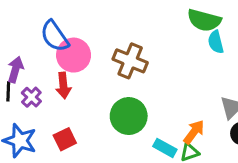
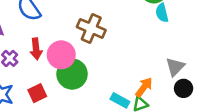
pink circle: (74, 55) -> (61, 55), moved
green circle: (129, 116) -> (72, 74), moved

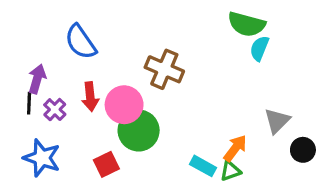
cyan semicircle: (162, 13) -> (259, 48), turned 36
black circle: (184, 88) -> (303, 150), moved
red square: (37, 93) -> (106, 164), moved

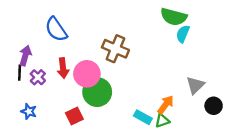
blue star: (42, 158) -> (29, 111), size x0.6

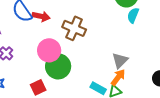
red arrow: (63, 68) -> (41, 16), moved, turned -72
gray triangle: (195, 85) -> (120, 60), moved

